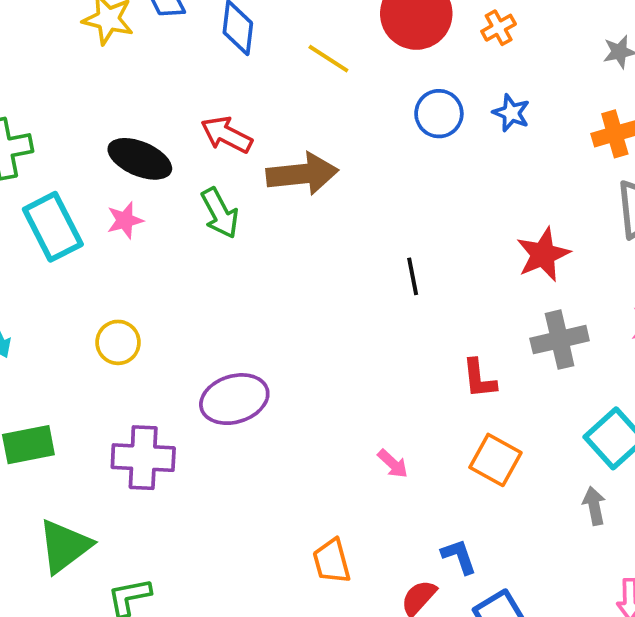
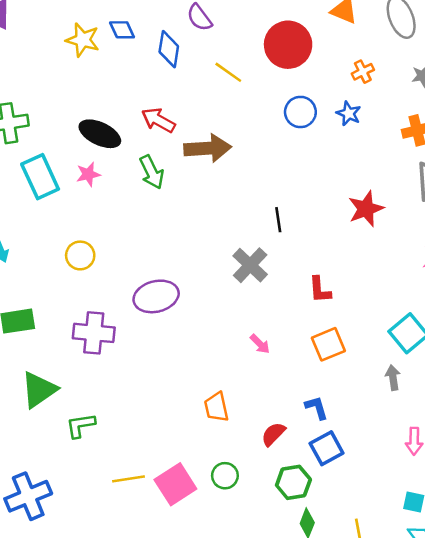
orange cross: (499, 28) -> (363, 72), moved
gray cross: (560, 340) -> (250, 265), moved, turned -36
orange square: (495, 460) -> (328, 344), turned 36
blue L-shape: (459, 556) -> (317, 408), moved

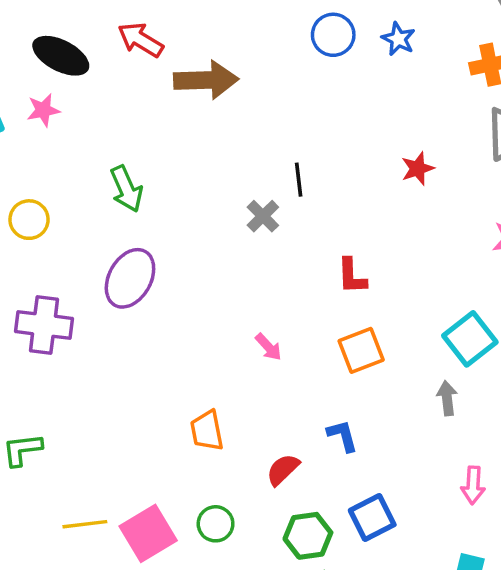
green arrow: (152, 172) -> (126, 189), moved
red star: (366, 209) -> (418, 169), size x0.7
gray cross: (250, 265) -> (263, 216), moved, size x0.7
purple ellipse: (156, 296) -> (130, 278), turned -48
blue square: (327, 448) -> (372, 518), moved

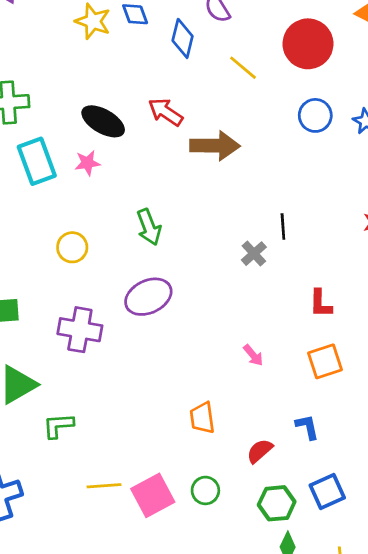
purple ellipse: (130, 278) -> (148, 297), turned 33

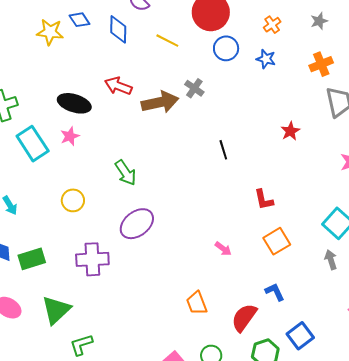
blue circle: (315, 115) -> (226, 48), moved
gray cross: (254, 254) -> (194, 88), moved
green L-shape: (58, 426) -> (81, 345), moved
red semicircle: (260, 451) -> (244, 318), size x1.4

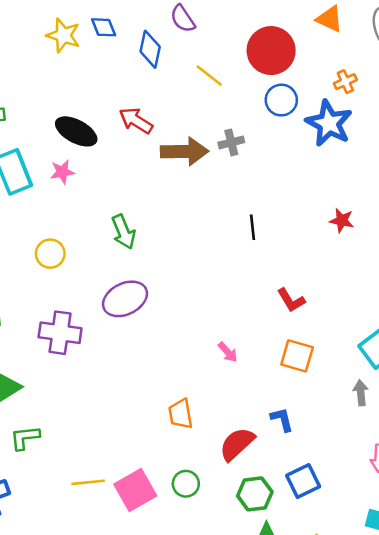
blue star: (266, 59) -> (329, 123), size x1.8
gray cross: (194, 88) -> (231, 142), turned 30
red star: (290, 131) -> (342, 220), turned 30
red L-shape: (264, 200) -> (291, 300), turned -30
orange square: (277, 241) -> (297, 356), turned 36

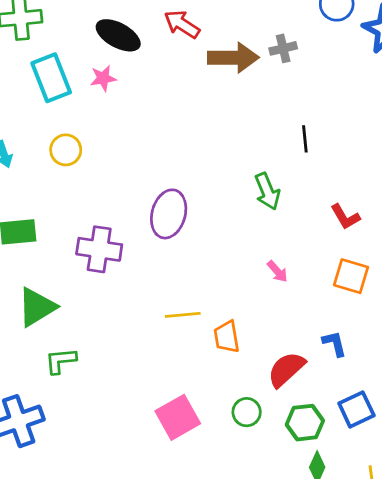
green arrow: (123, 232) -> (267, 191), moved
yellow circle: (50, 254) -> (66, 150), moved
purple ellipse: (125, 299) -> (169, 214), turned -48
yellow line: (88, 482) -> (183, 315), moved
green circle: (186, 484) -> (247, 412), moved

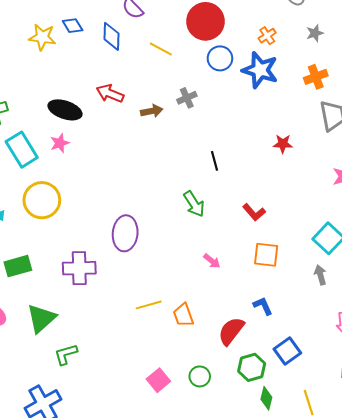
brown arrow: (233, 58) -> (152, 111), size x0.6
yellow circle: (66, 150) -> (42, 200), size x1.6
green circle: (247, 412) -> (200, 376), moved
pink square: (178, 417) -> (158, 380), size x0.7

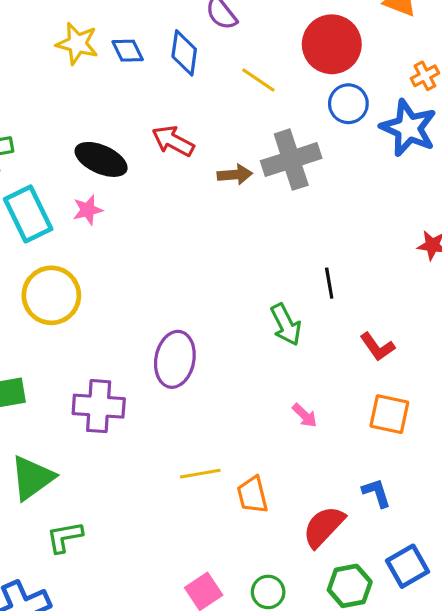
blue diamond: (73, 26) -> (128, 51), moved
gray cross: (187, 98) -> (291, 160), size x1.8
black line: (214, 161) -> (329, 283), moved

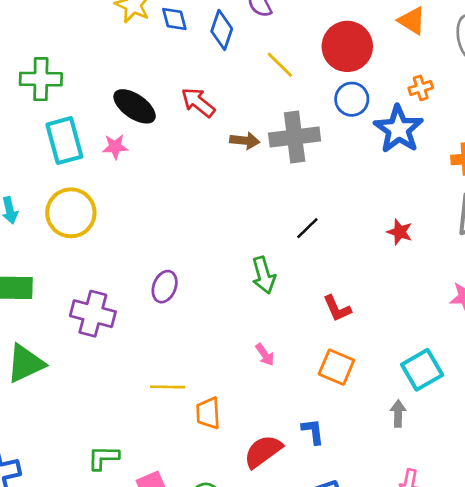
black line: (329, 283) -> (307, 228), moved, turned 45
purple ellipse: (175, 359) -> (165, 287), size x0.7
green L-shape: (65, 537) -> (103, 458), moved

